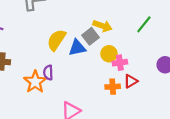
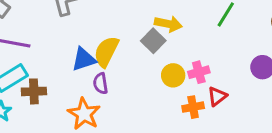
blue triangle: (77, 48) -> (84, 59), moved
yellow circle: (109, 54) -> (173, 75), moved
purple semicircle: (48, 73) -> (100, 83), moved

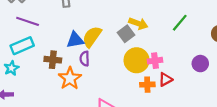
yellow circle: (173, 75) -> (137, 60), size x1.5
brown cross: (34, 91) -> (53, 60), moved

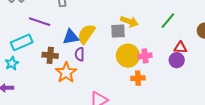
purple line: (28, 21) -> (40, 22), moved
gray square: (126, 34) -> (118, 31), turned 35
purple circle: (200, 64) -> (177, 60), moved
red triangle: (165, 79) -> (180, 47), moved, turned 32

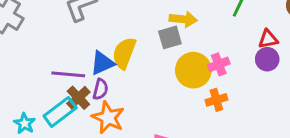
purple line: (40, 22) -> (68, 74), moved
cyan rectangle: (22, 42) -> (60, 112), moved
purple semicircle: (80, 54) -> (100, 89), moved, turned -152
brown cross: (50, 55) -> (78, 98), turned -35

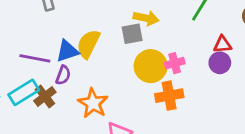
brown cross: (78, 98) -> (45, 96), moved
orange cross: (216, 100) -> (169, 96), size x1.4
orange star: (108, 118) -> (93, 103), moved

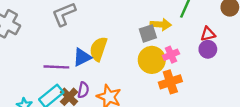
yellow arrow: (146, 18) -> (161, 24), moved
gray square: (132, 34) -> (148, 33), moved
purple semicircle: (63, 75) -> (83, 90), moved

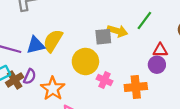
pink cross: (171, 55) -> (105, 80), moved, turned 35
yellow circle: (152, 60) -> (85, 61), moved
orange cross: (170, 82) -> (136, 87), moved

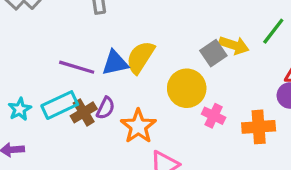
gray square: (103, 37) -> (213, 53), turned -30

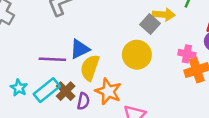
yellow semicircle: (140, 57) -> (90, 68), moved
purple semicircle: (106, 108) -> (83, 101), moved
cyan star: (20, 109) -> (19, 88), moved
pink cross: (214, 116) -> (187, 54), moved

